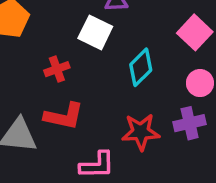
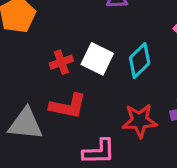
white square: (95, 32) -> (97, 59), moved

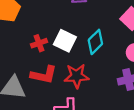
red star: (140, 121) -> (77, 76), moved

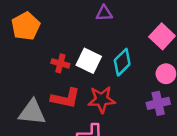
red cross: (39, 43) -> (60, 63), turned 35

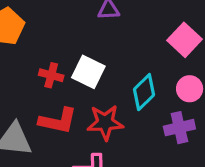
cyan diamond: (122, 62) -> (144, 92), moved

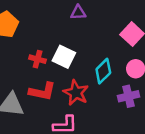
red star: (105, 122) -> (76, 93), turned 30

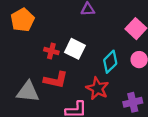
red star: (76, 93) -> (97, 88), moved
purple cross: (128, 96) -> (133, 102), moved

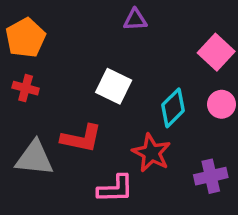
red cross: (51, 51) -> (26, 88), moved

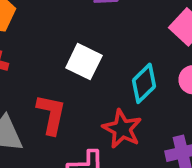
red L-shape: (81, 138) -> (51, 114), turned -90

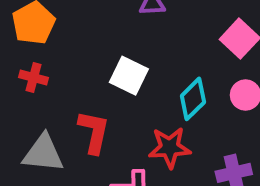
red star: (122, 129) -> (170, 148), turned -30

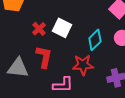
red cross: (33, 77) -> (39, 29), moved, turned 32

